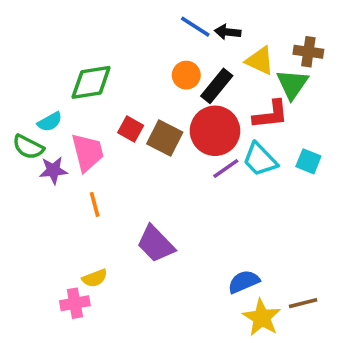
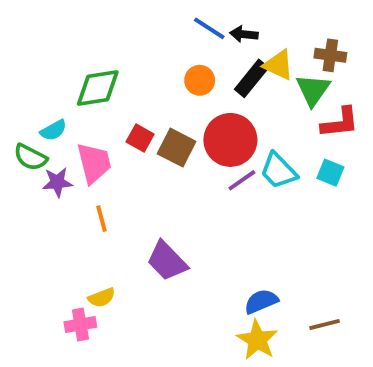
black rectangle: (217, 86) -> (252, 78), moved
red L-shape: (271, 115) -> (340, 123), moved
yellow star: (262, 318) -> (257, 340), moved

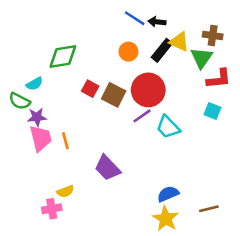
pink trapezoid: (94, 163) -> (41, 138), moved
cyan trapezoid: (278, 171) -> (168, 127), moved
purple line: (242, 180) -> (142, 116), moved

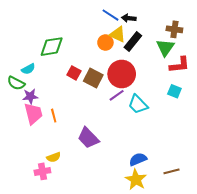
yellow triangle: (179, 42) -> (118, 34), moved

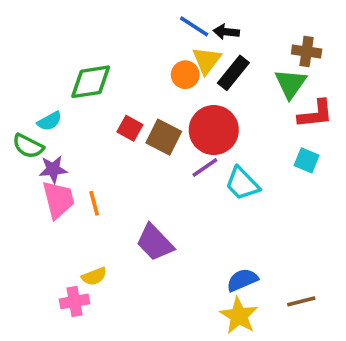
yellow triangle: (118, 34) -> (207, 60), turned 42

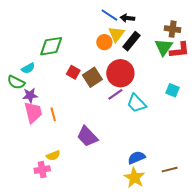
red L-shape: (316, 114) -> (180, 50), moved
brown square: (164, 137) -> (92, 77), turned 30

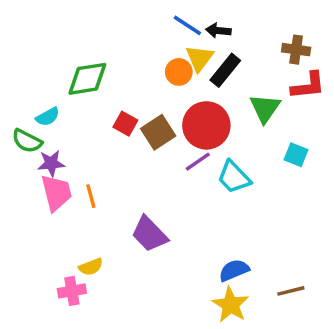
green triangle: (164, 47) -> (265, 108), moved

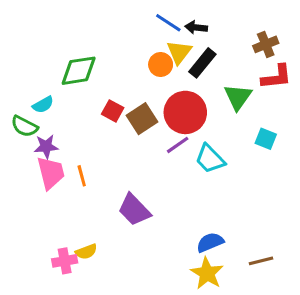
brown cross: (296, 50) -> (266, 44), turned -30
yellow semicircle: (91, 267) -> (86, 252), moved

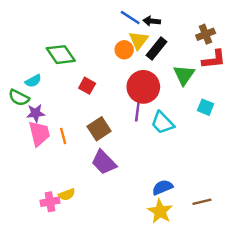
green diamond: (79, 71) -> (61, 55), turned 64
brown square: (142, 119) -> (99, 129), moved
purple line: (178, 145) -> (137, 112), turned -48

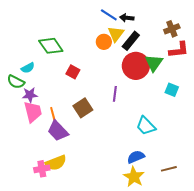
red circle: (143, 87) -> (136, 66), moved
cyan trapezoid: (162, 123) -> (146, 126), moved
purple trapezoid: (104, 162) -> (58, 131), moved
yellow semicircle: (67, 195) -> (56, 163), size x1.5

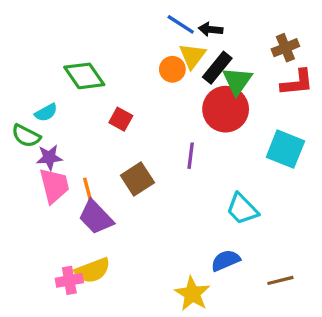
green triangle: (154, 63) -> (237, 81), moved
cyan square: (172, 90) -> (285, 149), size x1.6
yellow star: (134, 177) -> (192, 294), moved

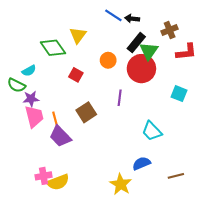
brown cross: (285, 48) -> (170, 30), moved
yellow triangle: (192, 56) -> (78, 35), moved
orange circle: (172, 69) -> (108, 60), moved
cyan square: (285, 149) -> (179, 94), size x0.7
yellow semicircle: (93, 270) -> (58, 182), moved

